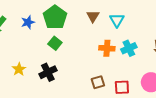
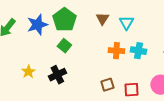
blue star: (28, 22) -> (37, 25), size x1.5
cyan cross: (129, 48) -> (138, 51), turned 35

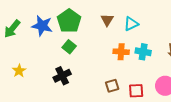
cyan triangle: (126, 23) -> (131, 24), turned 35
blue star: (37, 25) -> (42, 26), turned 30
yellow star: (28, 72) -> (19, 71), moved

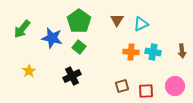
blue star: (42, 26) -> (52, 38), moved

